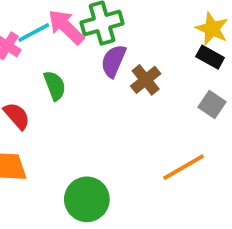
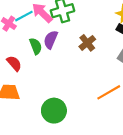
purple semicircle: (113, 61) -> (51, 40), moved

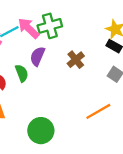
green semicircle: (36, 46) -> (22, 73), moved

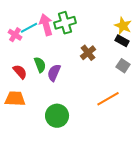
pink arrow: (28, 28) -> (46, 25), turned 30
purple semicircle: (37, 56) -> (54, 73), moved

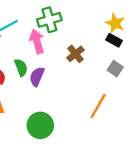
pink arrow: (46, 25) -> (37, 41), moved
orange line: (108, 99) -> (98, 106), turned -30

